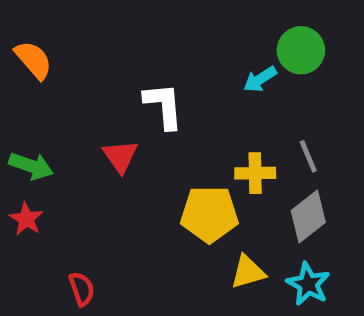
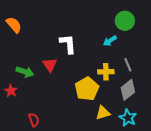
cyan arrow: (260, 79) -> (110, 41), moved
green arrow: (31, 166) -> (25, 72), moved
yellow pentagon: (209, 214) -> (87, 89), turned -30

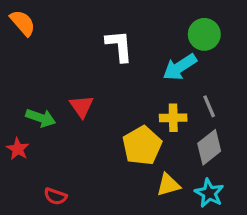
orange semicircle: (14, 25) -> (23, 23), moved
cyan arrow: (110, 41) -> (180, 67), size x1.5
white L-shape: (68, 44) -> (119, 46), moved
red semicircle: (34, 120) -> (55, 196), turned 128

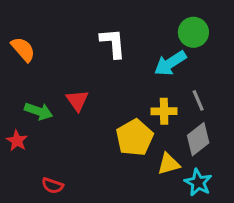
orange semicircle: (23, 23) -> (23, 49), moved
yellow triangle: (168, 185) -> (169, 164), moved

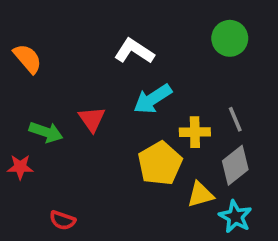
white L-shape: (113, 43) -> (134, 51), turned -52
cyan arrow: (170, 63) -> (153, 99), moved
red star: (17, 141) -> (20, 167), turned -30

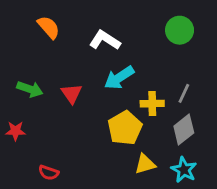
orange semicircle: (28, 59) -> (49, 27), moved
gray line: (235, 119) -> (184, 93), turned 48
green arrow: (46, 132) -> (30, 89), moved
yellow triangle: (200, 195) -> (145, 164), moved

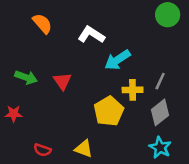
green circle: (180, 30) -> (168, 15), moved
cyan arrow: (119, 78) -> (118, 60), moved
yellow triangle: (145, 164) -> (84, 149), moved, turned 36

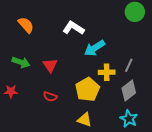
orange semicircle: (42, 24) -> (26, 25), moved
yellow triangle: (84, 149) -> (84, 120), moved
red semicircle: (42, 150) -> (50, 97), moved

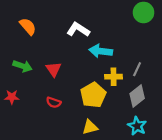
cyan arrow: (95, 48) -> (101, 51), turned 40
yellow triangle: (84, 120) -> (90, 127), turned -35

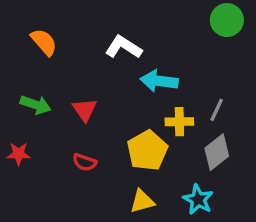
cyan star: (137, 126) -> (198, 200), moved

